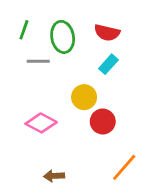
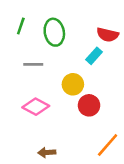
red semicircle: (107, 33) -> (108, 35), moved
gray line: (38, 61) -> (33, 64), moved

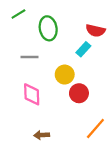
green line: (21, 26) -> (18, 14), moved, turned 40
pink diamond: (36, 107) -> (32, 94), turned 60

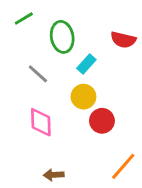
cyan rectangle: (83, 49) -> (86, 64), moved
gray line: (29, 57) -> (38, 74), turned 42

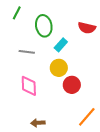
green line: (24, 18) -> (17, 13), turned -32
gray line: (38, 74) -> (27, 52), turned -35

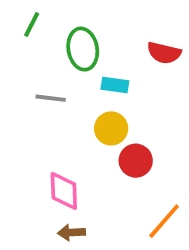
cyan rectangle: (61, 45) -> (115, 85), turned 56
pink diamond: (29, 86) -> (64, 191), moved

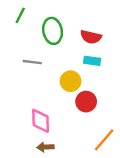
red semicircle: (164, 53) -> (91, 37), moved
cyan rectangle: (115, 85) -> (92, 61), moved

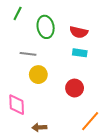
yellow circle: (71, 81) -> (38, 75), moved
pink diamond: (41, 121) -> (17, 105), moved

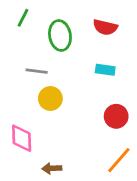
red semicircle: (79, 32) -> (105, 27), moved
red circle: (75, 88) -> (116, 116), moved

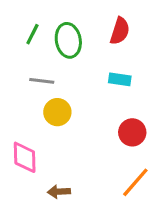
green line: (23, 18) -> (32, 34), moved
red semicircle: (105, 27) -> (120, 31), turned -85

